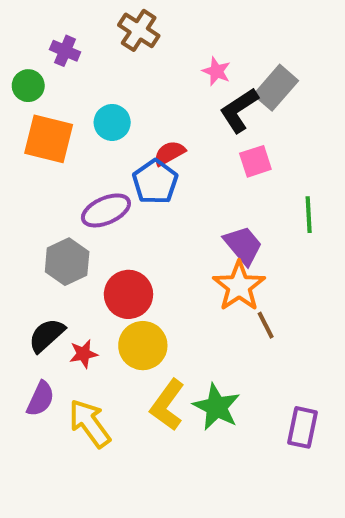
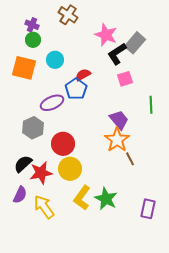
pink star: (217, 71) -> (106, 35), size x1.6
green circle: (28, 86) -> (33, 40), moved
red star: (83, 354) -> (41, 173), size x1.6

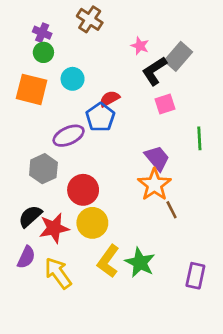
pink star: (106, 35) -> (140, 46), size x0.6

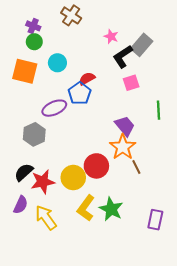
red circle: (83, 190) -> (96, 166), moved

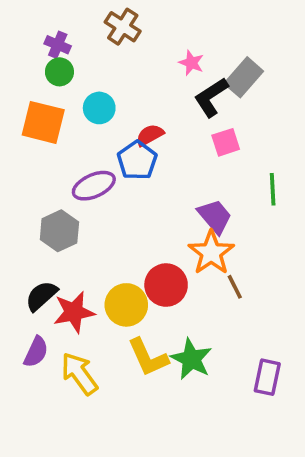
yellow L-shape: (86, 208) -> (148, 357), turned -60

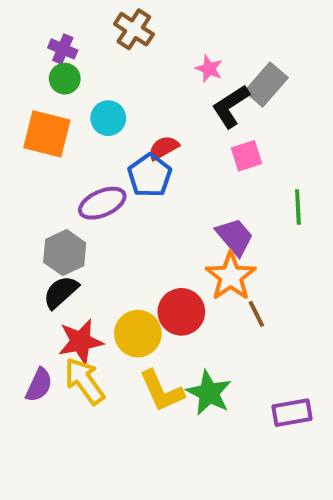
black semicircle: (41, 296) -> (61, 292), moved
yellow arrow: (79, 374) -> (84, 381), moved
purple rectangle: (267, 377) -> (292, 413), turned 68

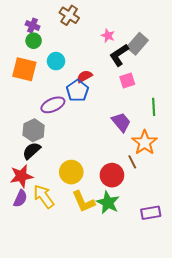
orange star: (231, 276) -> (145, 143), moved
red circle: (181, 312) -> (112, 175), moved
red star: (81, 341) -> (21, 176), moved

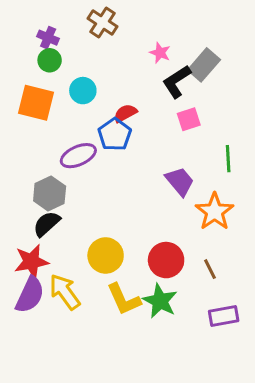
brown line: (132, 162) -> (210, 269), moved
purple semicircle: (20, 199) -> (30, 295), size x1.4

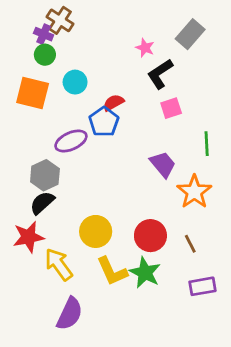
brown cross: (103, 22) -> (60, 20), moved
gray rectangle: (204, 65) -> (190, 34), moved
purple semicircle: (30, 295) -> (70, 314), moved

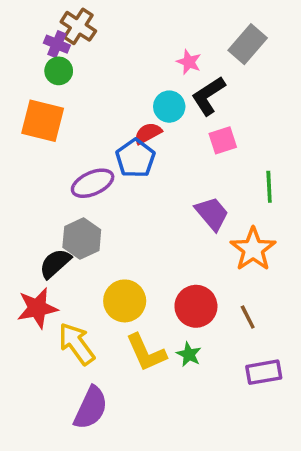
cyan circle: (75, 82) -> (169, 107), moved
gray hexagon: (45, 175) -> (82, 238), moved
green star: (145, 273) -> (189, 354), size x0.6

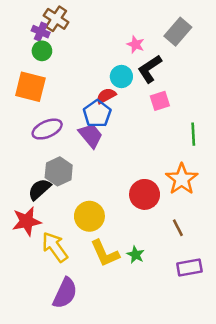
purple ellipse: (93, 183) -> (47, 129), moved
purple trapezoid: (212, 214) -> (91, 135), moved
red circle: (196, 306) -> (145, 194), moved

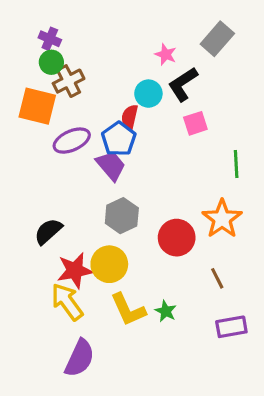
brown cross: (56, 19) -> (69, 81), moved, turned 30
red semicircle: (106, 96) -> (130, 117), turned -48
purple ellipse: (47, 129) -> (72, 141), moved
gray hexagon: (59, 171) -> (122, 216), moved
red star: (27, 221) -> (75, 270), moved

